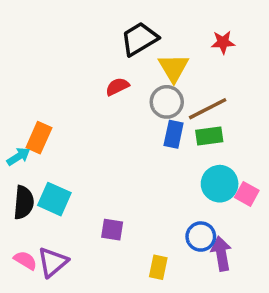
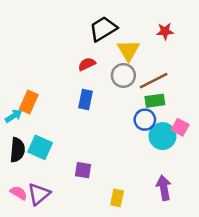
blue rectangle: (174, 134) -> (86, 99), moved
pink square: (247, 194) -> (180, 127), moved
blue circle: (201, 237) -> (145, 120), moved

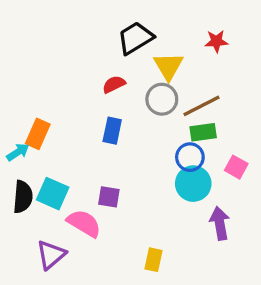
cyan circle: (162, 136) -> (193, 184), moved
purple square: (83, 170) -> (109, 197), moved
purple arrow: (164, 188) -> (220, 223), moved
pink semicircle: (19, 193) -> (84, 223), moved, size x1.5

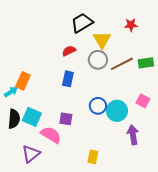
green rectangle: (203, 132) -> (146, 63), moved
blue circle: (190, 157) -> (98, 106), moved

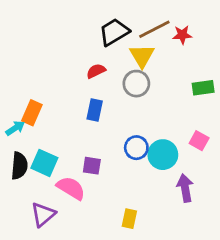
brown line: (122, 64) -> (154, 29), moved

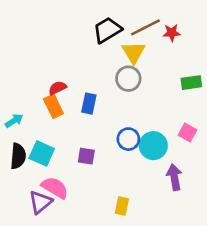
red semicircle: (96, 71) -> (57, 88), moved
orange rectangle: (32, 113) -> (53, 106), moved, turned -50
pink semicircle: (71, 188) -> (55, 188), moved

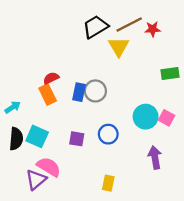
gray circle: (128, 79) -> (95, 91), moved
blue circle: (128, 139) -> (108, 134), moved
cyan circle: (153, 146) -> (146, 117), moved

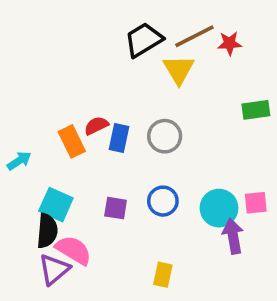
red semicircle: (51, 78) -> (96, 126), moved
gray circle: (95, 91) -> (165, 136), moved
cyan circle: (146, 117) -> (219, 208), moved
pink square: (167, 118) -> (256, 203), moved, turned -35
black semicircle: (16, 139) -> (47, 231), moved

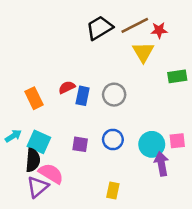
yellow triangle: (179, 70) -> (143, 52), moved
orange rectangle: (72, 141) -> (34, 98), moved
cyan arrow: (19, 161) -> (13, 136), moved

